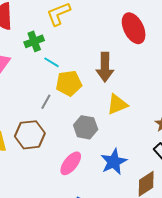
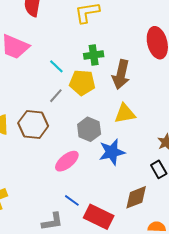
green cross: (34, 41) -> (94, 55), moved
cyan line: (52, 62) -> (56, 66), moved
blue star: (114, 162) -> (112, 152), moved

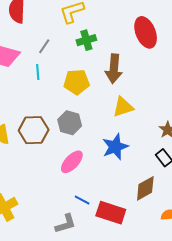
green cross: (94, 55) -> (86, 40), moved
cyan line: (56, 66) -> (38, 72), moved, turned 49
gray line: (56, 96) -> (44, 46), moved
gray hexagon: (89, 129) -> (70, 123), moved

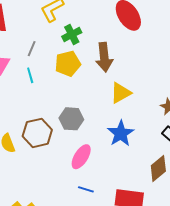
yellow pentagon: (77, 82) -> (68, 64), moved
blue line: (82, 200) -> (86, 189), moved

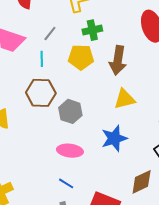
brown hexagon: (37, 133) -> (41, 93), moved
pink ellipse: (81, 157) -> (70, 151), turned 50

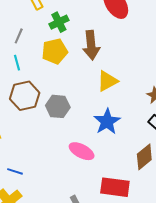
pink ellipse: (70, 151) -> (82, 151), moved, turned 35
blue line: (66, 183) -> (15, 171), moved

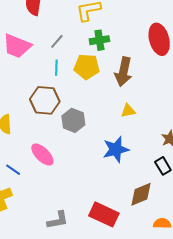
cyan line: (17, 63) -> (56, 68), moved
yellow triangle: (107, 81) -> (128, 111), size x0.7
pink ellipse: (82, 151) -> (42, 155), moved

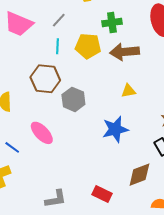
green cross: (99, 40) -> (112, 22), moved
brown arrow: (123, 72) -> (125, 52), turned 72
red rectangle: (104, 214) -> (102, 194), size x0.7

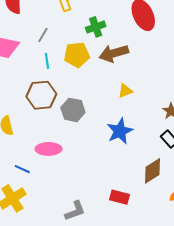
pink ellipse: (42, 133) -> (49, 149), turned -35

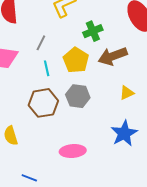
yellow pentagon: (77, 55) -> (76, 60), turned -30
gray hexagon: (73, 110) -> (78, 96), moved
pink ellipse: (49, 149) -> (73, 151), moved

